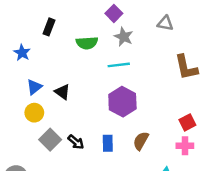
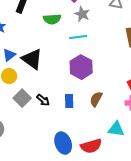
black triangle: (62, 92) -> (32, 59), size x1.6

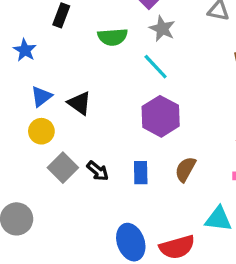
cyan line: (78, 37) -> (156, 67), turned 54
black triangle: (32, 59) -> (79, 103), size x0.7

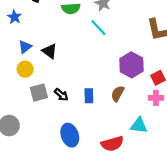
purple hexagon: (161, 116) -> (131, 65), moved
gray square: (63, 168) -> (39, 93), turned 30
blue ellipse: (131, 242) -> (70, 135), moved

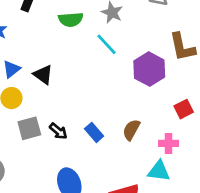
purple hexagon: (131, 65) -> (149, 69), moved
blue rectangle: (89, 96) -> (94, 132), turned -40
pink cross: (156, 98) -> (168, 143), moved

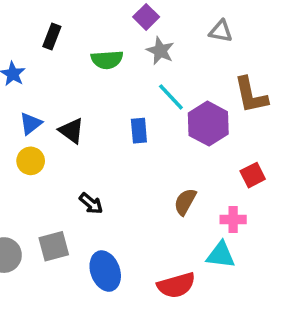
cyan line: (107, 44) -> (171, 97), moved
gray square: (29, 128) -> (54, 246), moved
blue rectangle: (94, 132) -> (139, 131), moved, turned 36

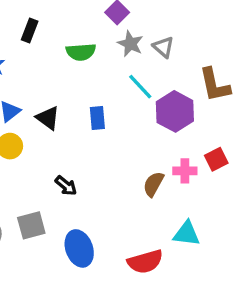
gray triangle: (221, 31) -> (163, 47), moved, turned 30
blue rectangle: (139, 131) -> (97, 118), moved
pink cross: (233, 219) -> (185, 171), moved

